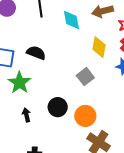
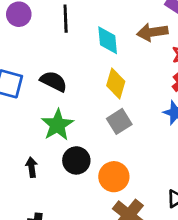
yellow diamond: (99, 47) -> (116, 84), moved
green star: (19, 83) -> (57, 125), moved

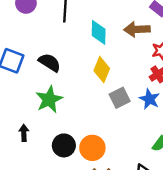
gray square: (119, 121) -> (120, 98), moved
black circle: (76, 160) -> (64, 145), moved

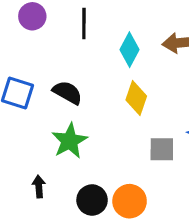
cyan diamond: (99, 32) -> (130, 50), turned 30
gray square: (120, 98) -> (162, 149), moved, turned 30

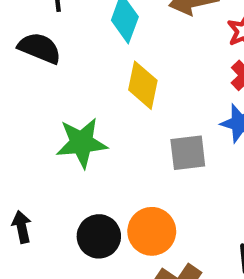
black semicircle: (67, 92) -> (40, 48), moved
green star: (70, 141) -> (82, 143), moved, turned 30

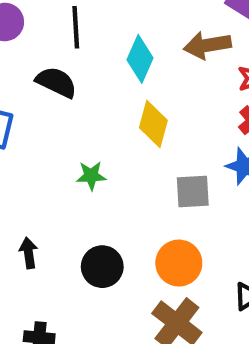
green star: (82, 143) -> (91, 176), size x0.6
orange circle: (152, 231) -> (179, 263), moved

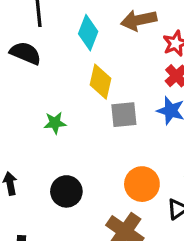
gray square: (193, 192) -> (124, 115), moved
orange circle: (179, 263) -> (142, 184), moved

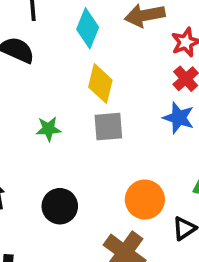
gray square: (124, 115) -> (108, 127), moved

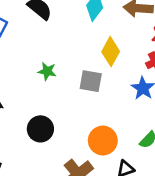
yellow diamond: (100, 84) -> (111, 52), moved

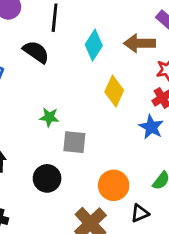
gray square: (91, 81) -> (74, 142), moved

